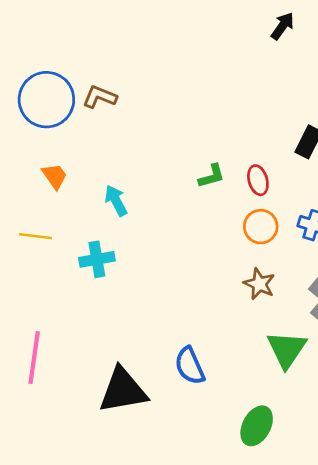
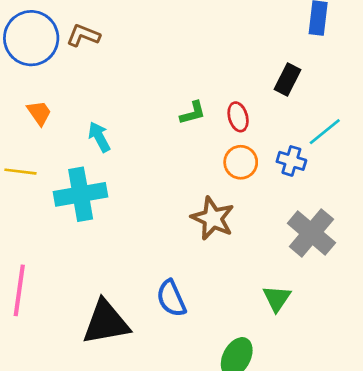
cyan cross: (97, 259) -> (81, 194), size x1.5
brown star: (259, 284) -> (213, 218), moved, size x1.4
green triangle: (287, 349) -> (277, 298), moved, size x0.7

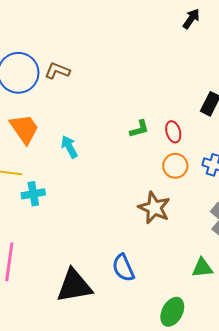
orange trapezoid: (39, 113) -> (24, 129), size x1.6
cyan cross: (81, 194) -> (33, 194), moved, size x0.6
green triangle: (277, 298) -> (202, 268), turned 50

